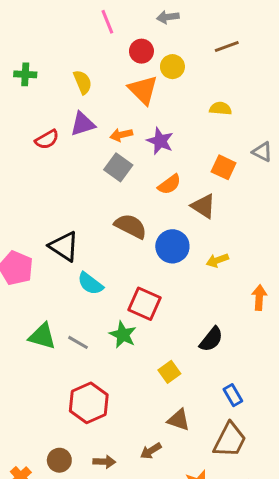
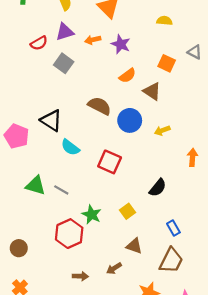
gray square: (118, 167) -> (64, 63), moved
green star: (123, 335) -> (92, 215), moved
brown circle: (59, 460) -> (19, 248), moved

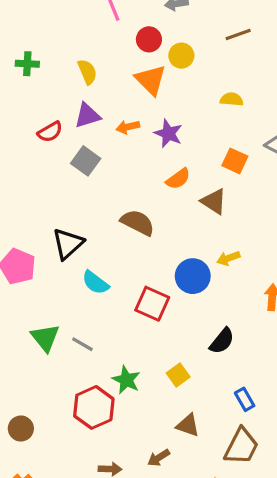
black triangle: (51, 120) -> (68, 244), turned 45
blue circle: (130, 120) -> (193, 276), moved
green triangle: (36, 185) -> (45, 338), turned 35

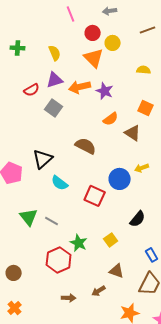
orange arrow: (128, 127) -> (80, 87), size x1.5

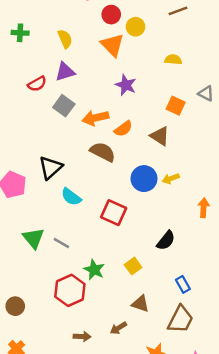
orange arrow: (80, 87) -> (95, 118), moved
orange semicircle: (111, 119) -> (123, 129), moved
blue circle: (120, 179) -> (144, 179), moved

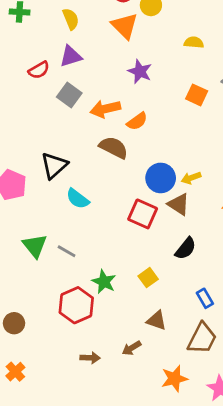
brown triangle: (160, 136) -> (179, 204), moved
red square: (114, 213) -> (143, 214), moved

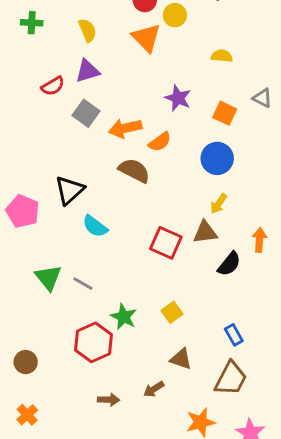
purple star: (140, 71) -> (178, 98), moved
blue circle: (161, 178) -> (217, 158), moved
yellow arrow: (191, 178) -> (219, 204), turned -36
brown triangle: (179, 204) -> (205, 232), turned -40
black semicircle: (186, 249) -> (229, 264), moved

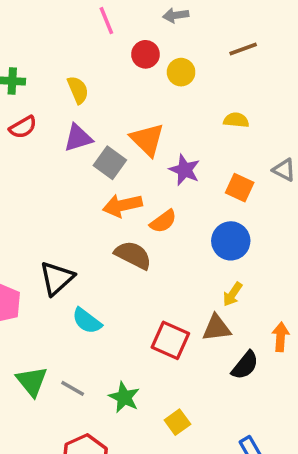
orange triangle: (146, 38) -> (147, 140), moved
red semicircle: (53, 86) -> (23, 127), moved
gray square: (86, 113) -> (110, 163), moved
green star: (124, 317) -> (124, 397), moved

